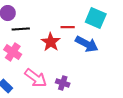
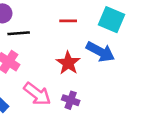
red line: (68, 27) -> (68, 21), moved
red star: (51, 42) -> (68, 63), moved

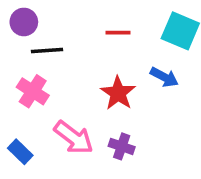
blue arrow: (100, 52) -> (164, 77), size x0.7

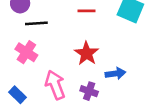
blue arrow: (164, 77) -> (115, 74), moved, turned -36
pink arrow: (74, 138) -> (55, 85), turned -148

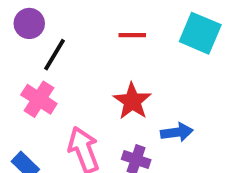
black line: (36, 23) -> (55, 55), turned -55

